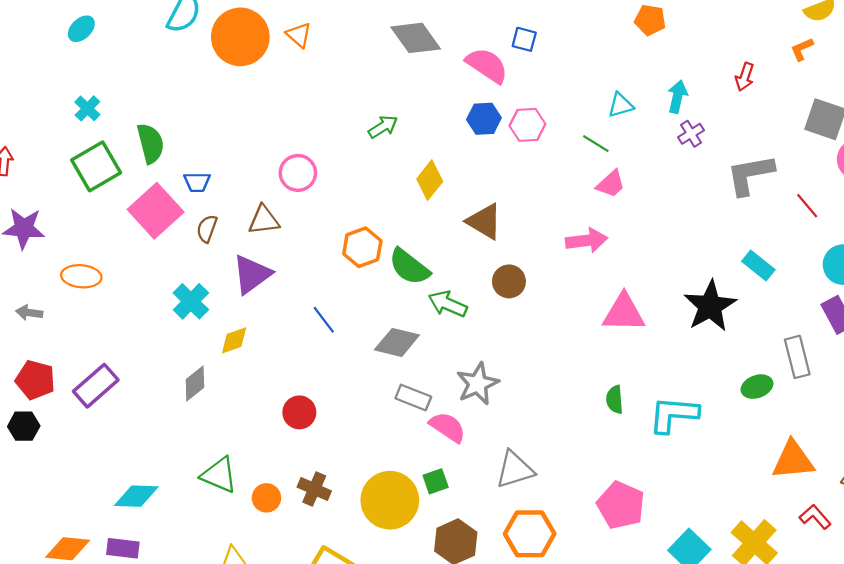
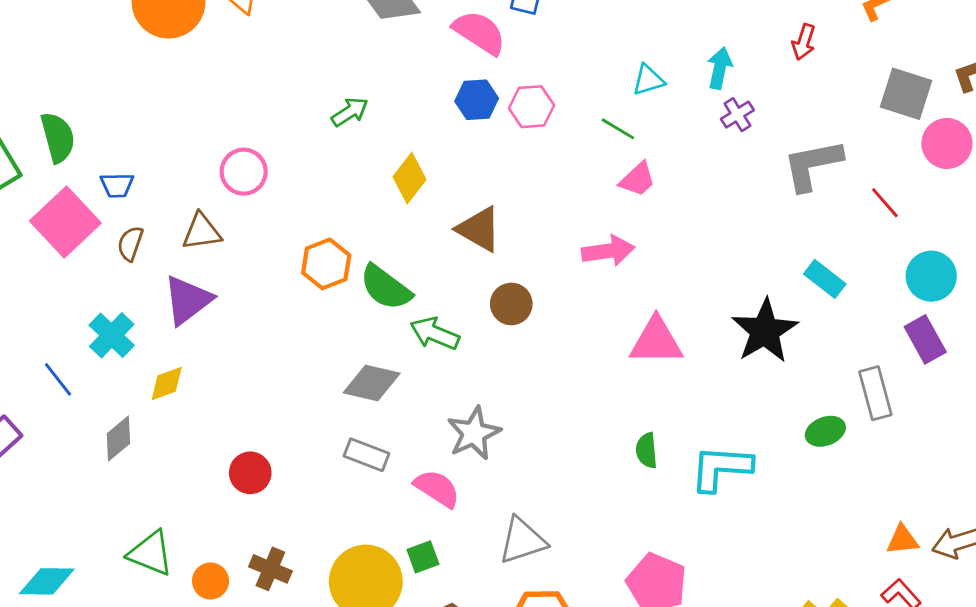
blue line: (324, 320) -> (58, 379), moved
gray rectangle: (413, 397) -> (366, 455), moved
orange triangle: (793, 460) -> (902, 540), moved, size x0.6

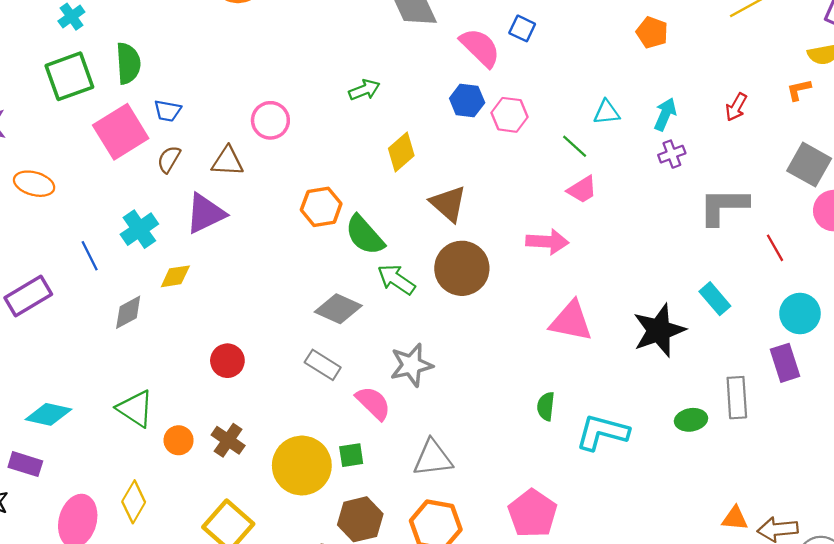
brown circle: (511, 304) -> (462, 268), size x1.6

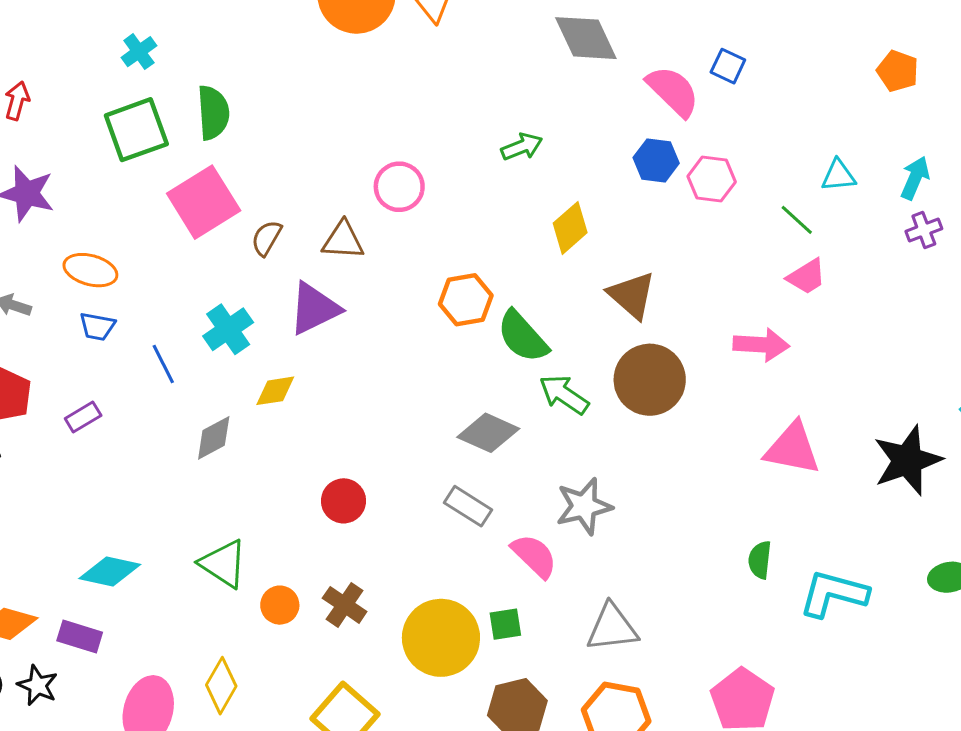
blue trapezoid: (168, 111) -> (97, 326), moved
purple rectangle: (28, 296) -> (83, 417), size x0.6

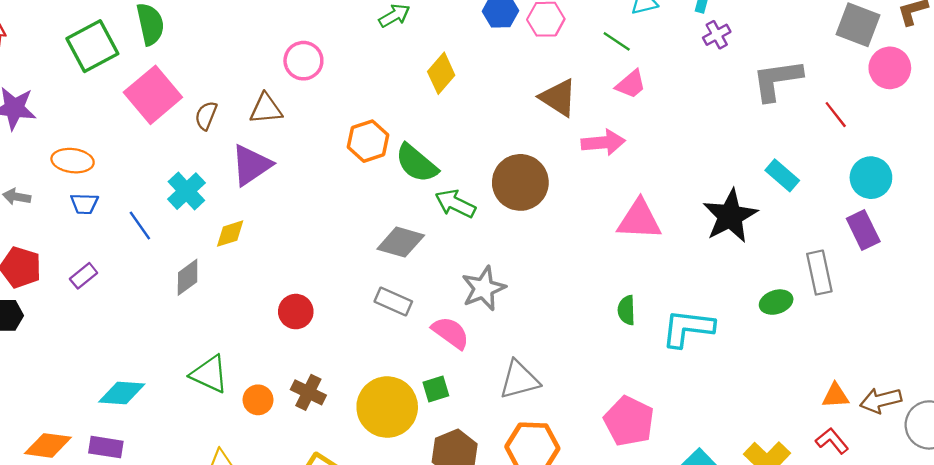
brown triangle: (632, 295) -> (558, 98), moved

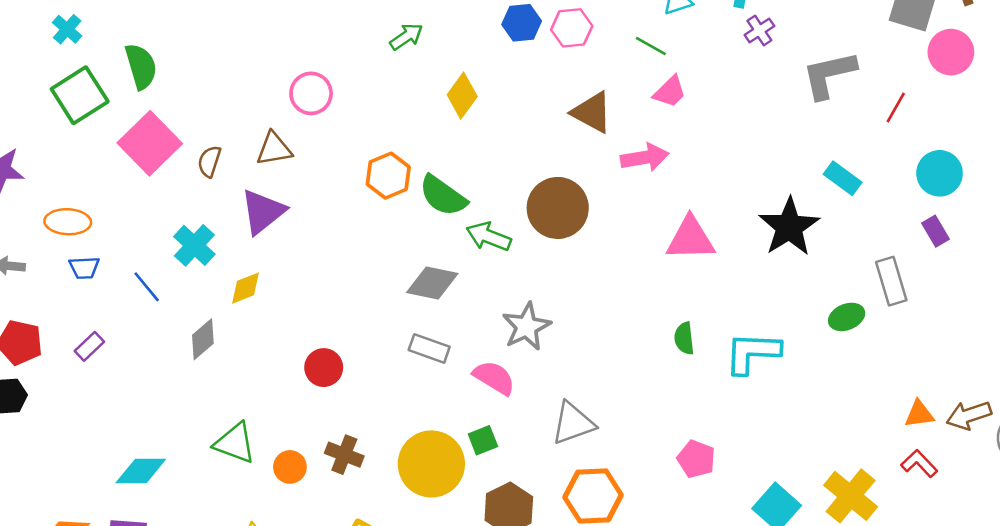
red line: (836, 115) -> (896, 108), turned 72
purple rectangle: (863, 230) -> (935, 231), size x0.7
pink pentagon: (629, 421) -> (696, 459), size x0.7

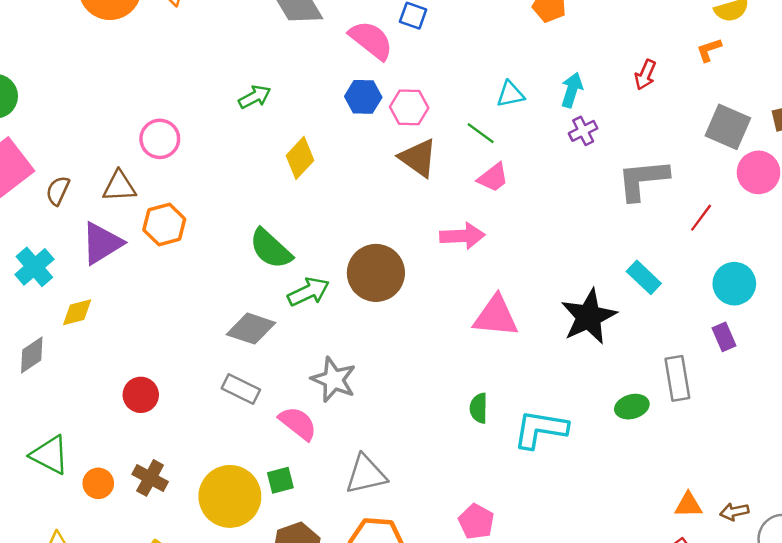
brown triangle: (592, 112) -> (418, 158), moved
orange hexagon: (388, 176) -> (164, 224), moved
green arrow: (489, 237) -> (309, 292), turned 126
gray star: (526, 327) -> (334, 380), turned -30
brown arrow: (969, 415) -> (734, 512), size x0.7

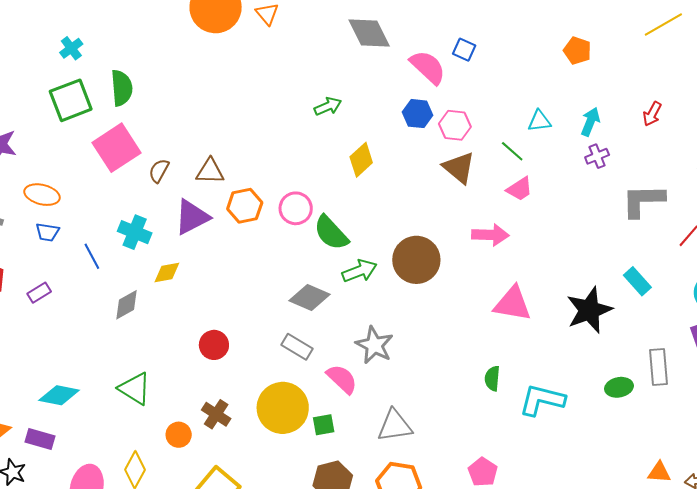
pink circle: (160, 139) -> (296, 208), moved
cyan cross: (34, 267) -> (135, 232), turned -32
orange circle: (98, 483) -> (179, 435), moved
yellow circle: (230, 496) -> (283, 408), moved

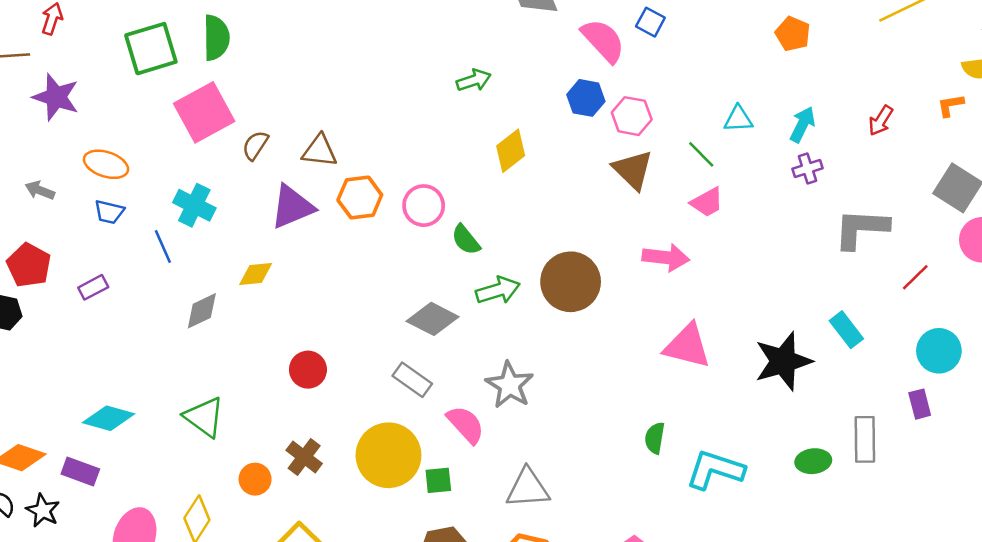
cyan cross: (135, 232) -> (194, 205), moved
green semicircle: (331, 233) -> (466, 240), size x0.7

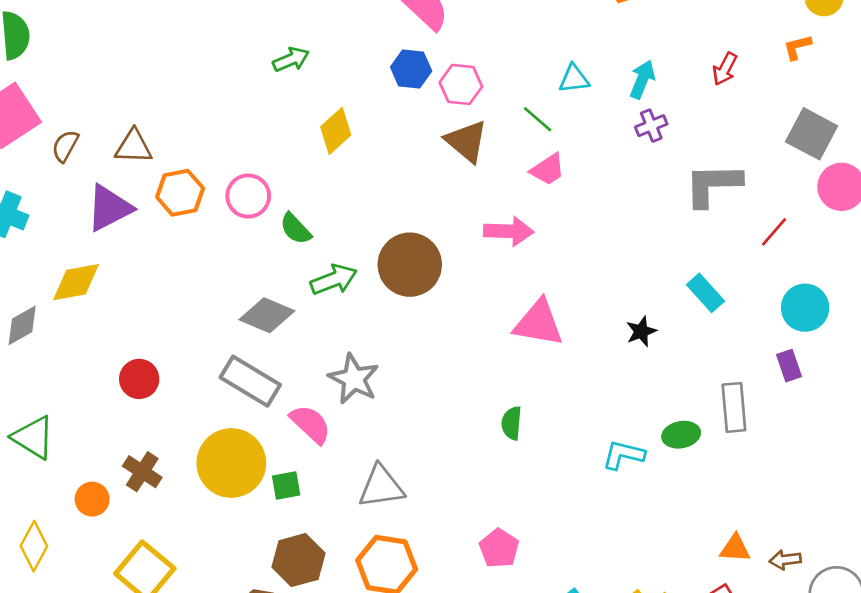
yellow diamond: (256, 274) -> (76, 282), size x1.4
black star: (783, 361) -> (641, 331), size x0.5
gray rectangle: (412, 380) -> (250, 381), size x1.4
cyan L-shape: (715, 470) -> (623, 455), moved, size x0.7

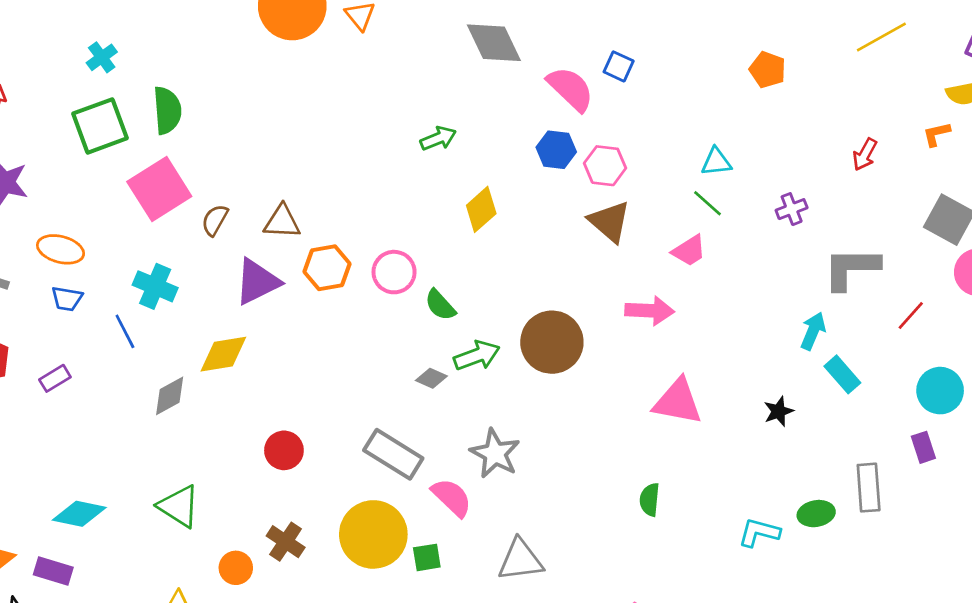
cyan arrow: (642, 79) -> (813, 331), moved
green line: (538, 119) -> (708, 203), moved
gray diamond: (267, 315) -> (431, 378), moved, size x0.6

